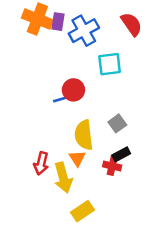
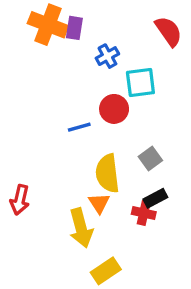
blue cross: (84, 31) -> (107, 56), moved, size x0.6
red circle: (73, 90) -> (114, 109), moved
red arrow: (41, 163) -> (20, 200), moved

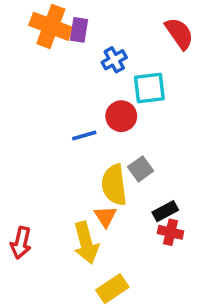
gray square: (150, 159) -> (141, 169), moved
red arrow: (20, 200) -> (21, 243), moved
red cross: (144, 213) -> (170, 232), moved

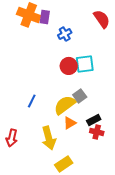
cyan square: (149, 88) -> (85, 64), moved
blue line: (84, 135) -> (32, 101), moved, turned -48
yellow semicircle: (114, 185) -> (65, 105), turned 60
orange triangle: (105, 216) -> (70, 123), moved, turned 32

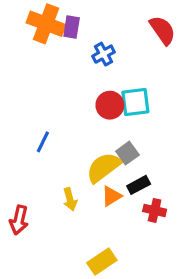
blue line: (32, 101) -> (43, 142), moved
black rectangle: (94, 120) -> (139, 185), moved
yellow arrow: (49, 138) -> (70, 199), moved, size x0.6

